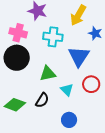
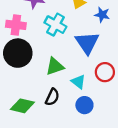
cyan cross: (53, 37) -> (55, 25), turned 30
blue circle: (69, 120) -> (84, 105), moved

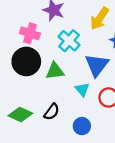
green triangle: (55, 66) -> (55, 71), moved
cyan triangle: (78, 82) -> (82, 89), moved

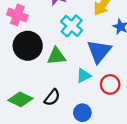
pink cross: (30, 33) -> (17, 15), moved
cyan triangle: (82, 89) -> (84, 76), turned 42

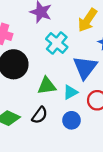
green triangle: (56, 56) -> (47, 86), moved
blue circle: (82, 113) -> (71, 120), moved

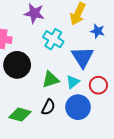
blue circle: (71, 120) -> (78, 107), size x1.5

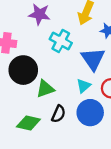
green triangle: (50, 80) -> (45, 89), moved

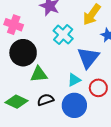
black semicircle: (58, 114) -> (45, 100), turned -147

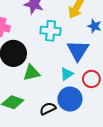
cyan cross: (63, 35) -> (51, 31), turned -30
black semicircle: (45, 100) -> (48, 109), moved

